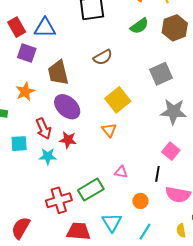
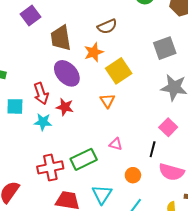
purple square: (27, 53) -> (31, 15), turned 30
orange star: (25, 91) -> (94, 52), moved

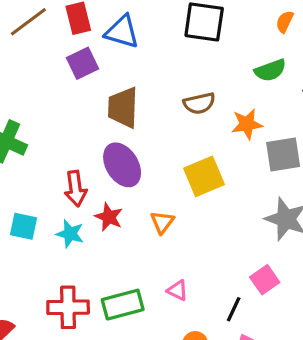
orange star: (94, 52) -> (247, 124), moved
orange triangle: (107, 101) -> (162, 222), moved
cyan square: (15, 106) -> (24, 226), moved

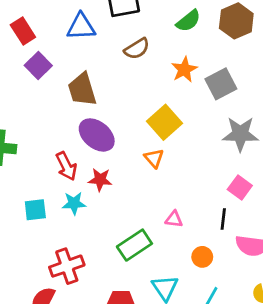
blue triangle: (122, 32) -> (81, 27), moved
brown semicircle: (199, 103) -> (137, 49), moved
orange triangle: (162, 222) -> (154, 158), moved
red cross: (68, 307) -> (67, 266), moved

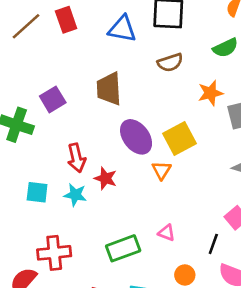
purple square: (38, 65) -> (53, 99), moved
purple ellipse: (97, 135) -> (136, 137), moved

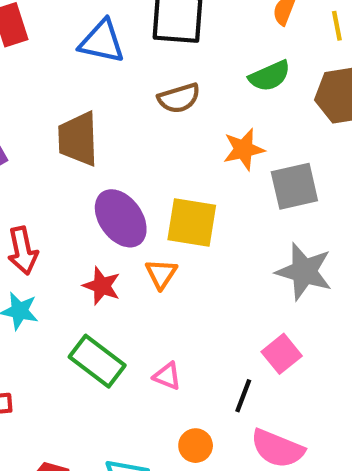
yellow square: (180, 138) -> (192, 223), turned 36
red star: (105, 178) -> (102, 286), moved
green rectangle: (123, 248) -> (97, 361), moved, turned 56

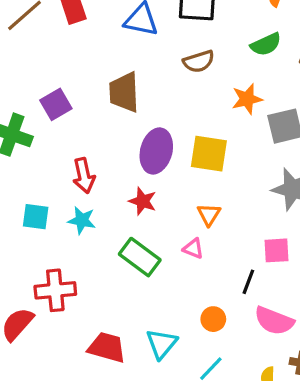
purple ellipse: (121, 218) -> (156, 151), turned 51
orange triangle: (161, 274) -> (209, 215), moved
pink square: (282, 354) -> (277, 250), turned 36
pink triangle: (167, 376) -> (193, 249), moved

